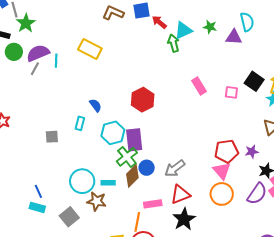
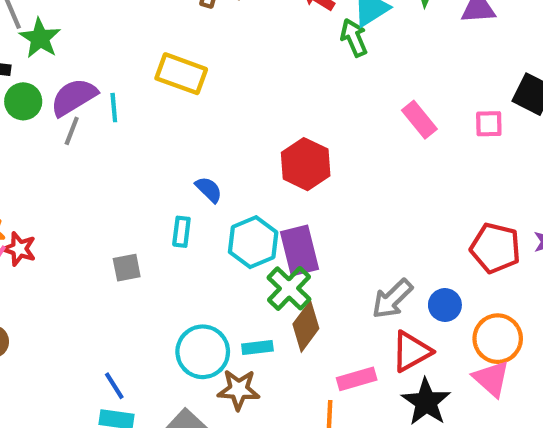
red pentagon: (226, 151) -> (495, 248), turned 30
blue circle: (147, 168) -> (445, 305), moved
pink triangle: (222, 171) -> (491, 379), moved

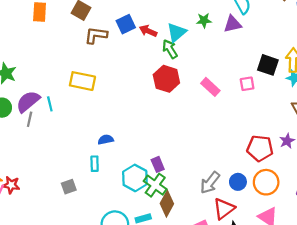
red hexagon: (306, 164) -> (166, 79), moved
blue semicircle: (209, 190) -> (106, 140), turned -48
cyan hexagon: (253, 242) -> (135, 178), moved
purple rectangle: (299, 250) -> (158, 164), size x0.6
orange circle: (498, 339) -> (266, 182), moved

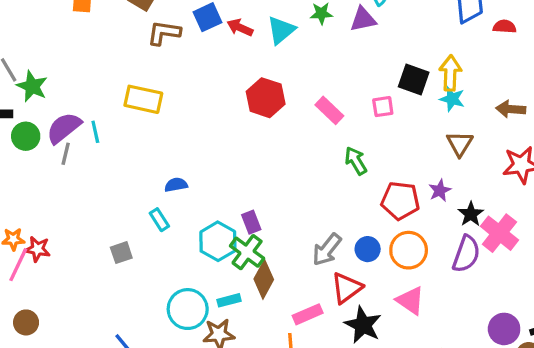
green arrow: (170, 49) -> (356, 161), moved
cyan rectangle: (95, 164) -> (159, 220), turned -32

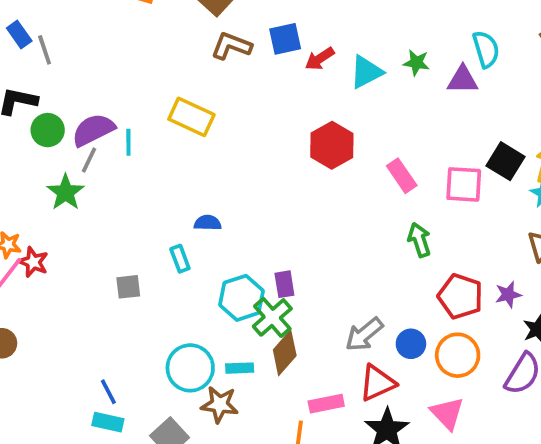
red arrow: (240, 28) -> (320, 59), turned -70
green star: (32, 86) -> (65, 192), moved
pink square: (383, 107) -> (464, 184), size x1.5

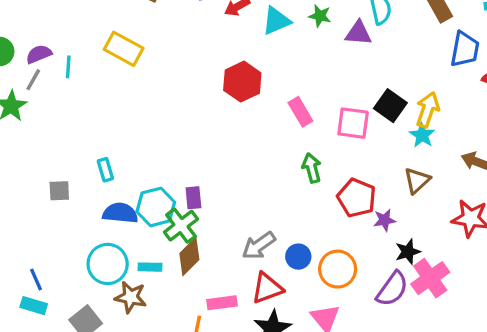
purple semicircle: (93, 130) -> (39, 54), size x0.7
blue semicircle: (208, 223) -> (120, 213), moved, size x1.5
red pentagon: (460, 296) -> (357, 198), moved

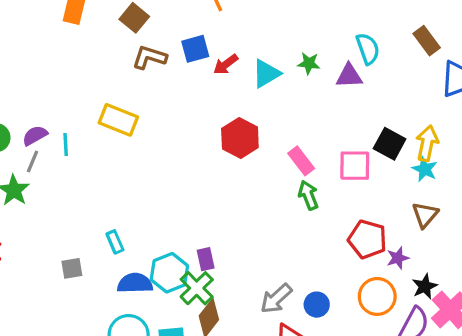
green arrow: (312, 168) -> (308, 195), moved
orange circle: (338, 269) -> (377, 296), moved

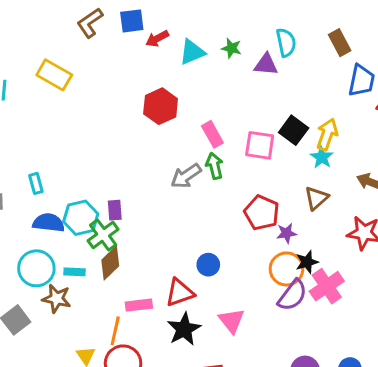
brown L-shape: (149, 57) -> (90, 23), turned -60
orange circle: (377, 296) -> (286, 269), moved
gray arrow: (276, 299) -> (186, 176), moved

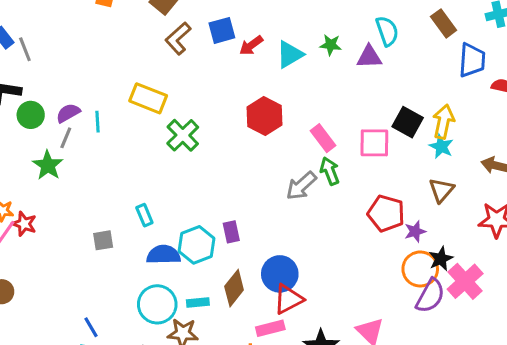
green cross: (103, 235) -> (183, 135), moved
blue circle: (208, 265) -> (280, 274), moved, size x1.5
red triangle: (180, 293) -> (288, 299), moved

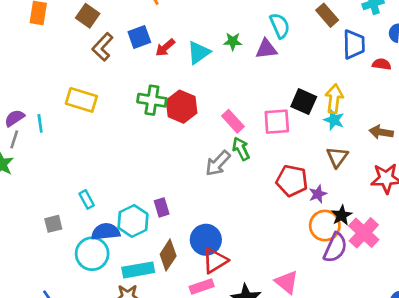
green cross: (183, 135) -> (152, 100), moved, turned -32
cyan rectangle: (198, 303) -> (138, 270), size x1.6
cyan circle: (157, 304) -> (92, 254), moved

